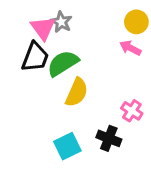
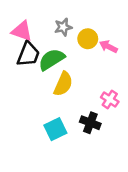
gray star: (61, 22) -> (63, 27), moved, turned 30
yellow circle: (136, 22) -> (88, 39), moved
pink triangle: (43, 28) -> (22, 31), moved, turned -35

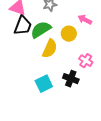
yellow circle: (88, 39) -> (69, 34), moved

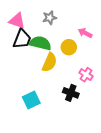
green semicircle: (41, 30) -> (40, 43), turned 45
cyan square: (44, 84) -> (31, 100), moved

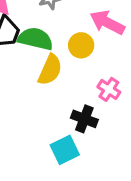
pink arrow: (85, 33) -> (107, 22), size x1.5
cyan square: (31, 100) -> (65, 150), moved

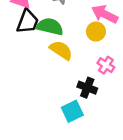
yellow circle: (81, 45) -> (96, 32), moved
yellow semicircle: (50, 70) -> (61, 50), turned -80

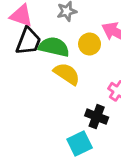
yellow circle: (96, 32) -> (90, 44), moved

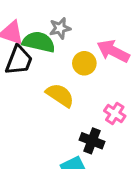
green semicircle: (54, 47) -> (39, 42), moved

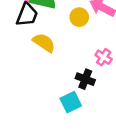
yellow semicircle: (60, 95) -> (44, 43), moved

